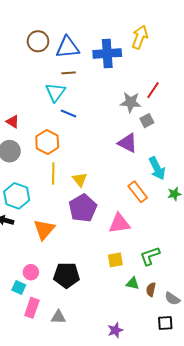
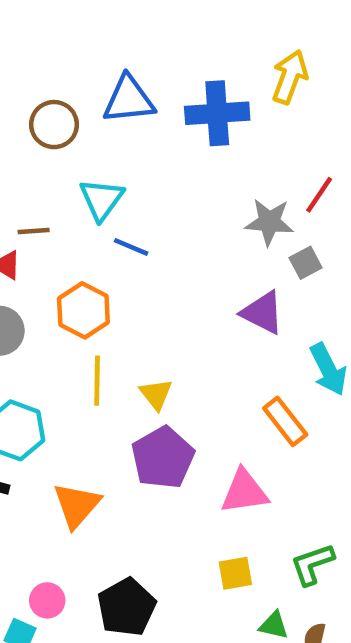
brown circle: (38, 41) -> (54, 125), moved
brown line: (69, 73) -> (34, 231), moved
black pentagon: (67, 275) -> (127, 607), turned -30

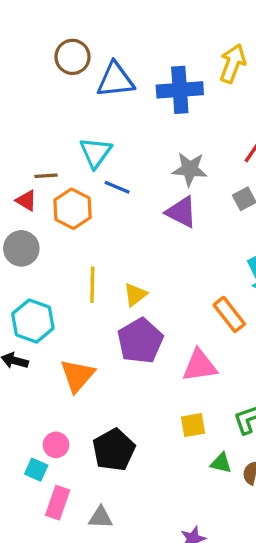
brown circle: (54, 125) -> (72, 57), moved
gray star: (269, 222) -> (190, 169), moved
orange hexagon: (83, 310) -> (72, 209), moved
purple triangle: (262, 313) -> (181, 212), moved
yellow triangle: (156, 394) -> (135, 295), turned 30

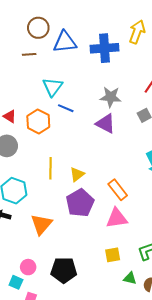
brown line: (46, 176) -> (29, 54), moved
orange rectangle: (229, 314) -> (118, 190), moved
black pentagon: (114, 450) -> (64, 270), turned 30

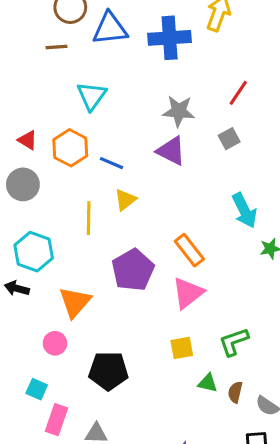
blue line: (66, 108) -> (111, 163), moved
yellow triangle: (77, 174) -> (125, 200), moved
pink triangle: (117, 218) -> (188, 293), turned -30
pink circle: (28, 267) -> (55, 343), moved

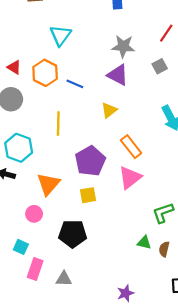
yellow triangle: (125, 200) -> (109, 110), moved
yellow square: (182, 348) -> (88, 195), moved

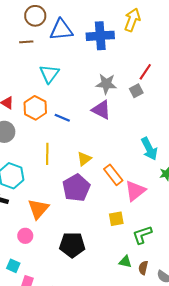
gray square: (160, 66) -> (136, 91), moved
yellow triangle: (109, 110) -> (84, 159), moved
pink triangle: (130, 177) -> (135, 191), moved
yellow square: (88, 195) -> (116, 219), moved
black pentagon: (73, 234) -> (72, 245), moved

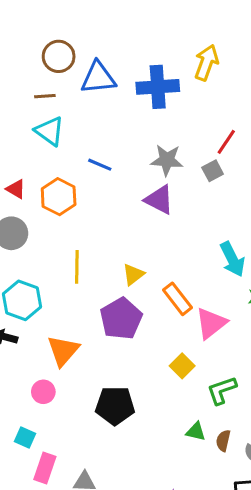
cyan triangle: (49, 74) -> (49, 131), moved, turned -30
blue line: (62, 118) -> (100, 165), moved
yellow square: (116, 219) -> (182, 366), turned -35

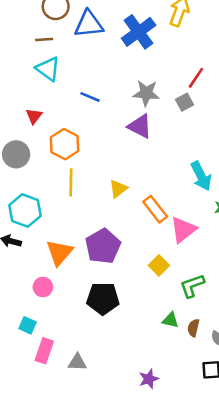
blue cross: (158, 87) -> (139, 32), turned -32
red triangle: (16, 189) -> (34, 116), moved, turned 36
orange hexagon: (59, 197) -> (65, 144), moved
purple pentagon: (121, 319) -> (103, 246), moved

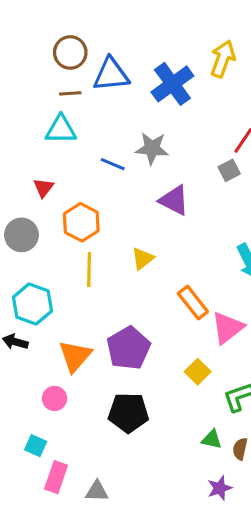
brown line: (44, 40) -> (70, 93), moved
cyan triangle: (48, 69) -> (61, 130), turned -36
gray star: (146, 93) -> (152, 148), moved
yellow triangle: (118, 189) -> (143, 258), moved
purple star: (149, 379) -> (220, 488), moved

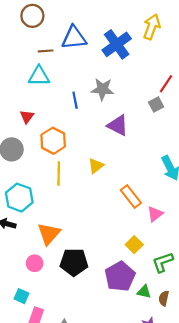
brown circle: (70, 52) -> (32, 16), moved
blue line: (113, 164) -> (75, 100), turned 56
pink triangle: (228, 328) -> (155, 214), size x0.7
purple pentagon: (128, 348) -> (120, 276), moved
black pentagon: (128, 413) -> (74, 262), moved

